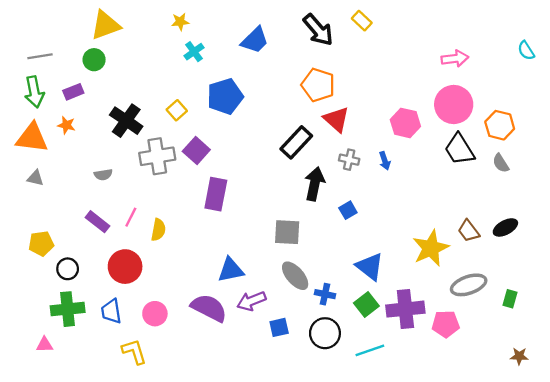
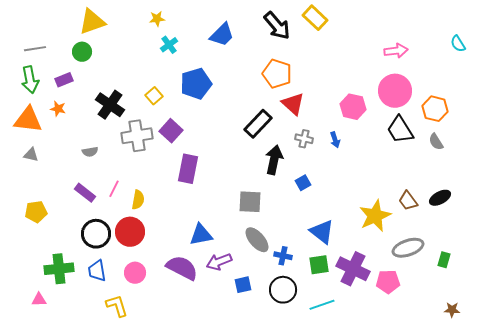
yellow rectangle: (362, 21) -> (315, 18), size x1.4
red circle: (125, 267) -> (130, 232), moved
black circle: (68, 269) -> (96, 234), moved, size x1.5
green square: (366, 304) -> (319, 265), turned 30
purple cross: (405, 309) -> (353, 269), turned 32

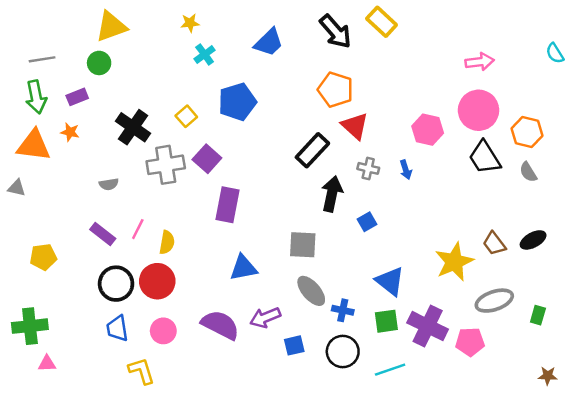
gray triangle: (31, 155) -> (17, 188), moved
blue triangle: (201, 235) -> (243, 268), moved
green cross: (59, 269) -> (30, 326), moved

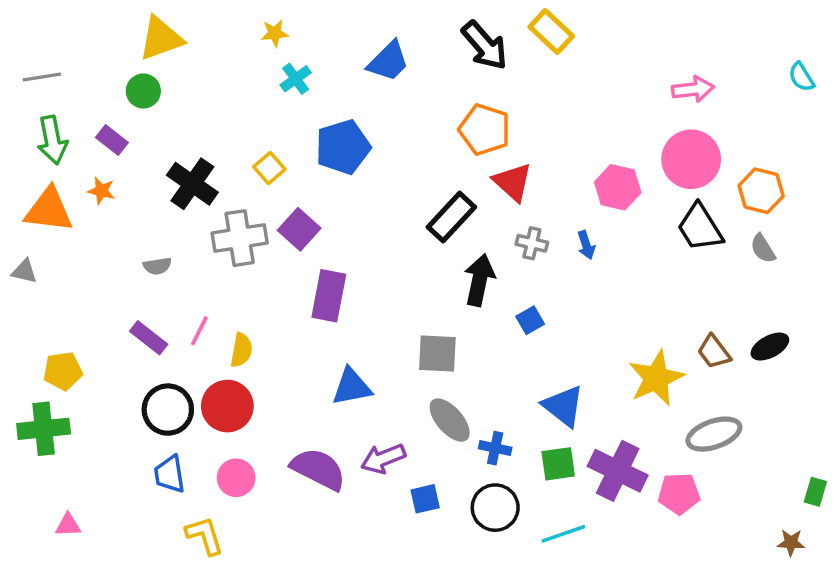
gray line: (42, 59) -> (42, 77), moved
purple rectangle: (77, 97) -> (112, 140), turned 60
green rectangle: (538, 315) -> (815, 492), moved
green cross: (30, 326) -> (44, 429), moved

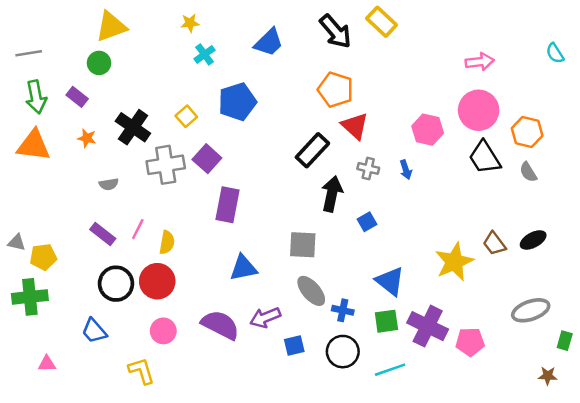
orange star: (101, 191) -> (87, 138), moved
gray triangle: (24, 271) -> (17, 242), moved
gray ellipse: (714, 434) -> (531, 310), moved
blue trapezoid: (170, 474) -> (94, 331), moved, turned -32

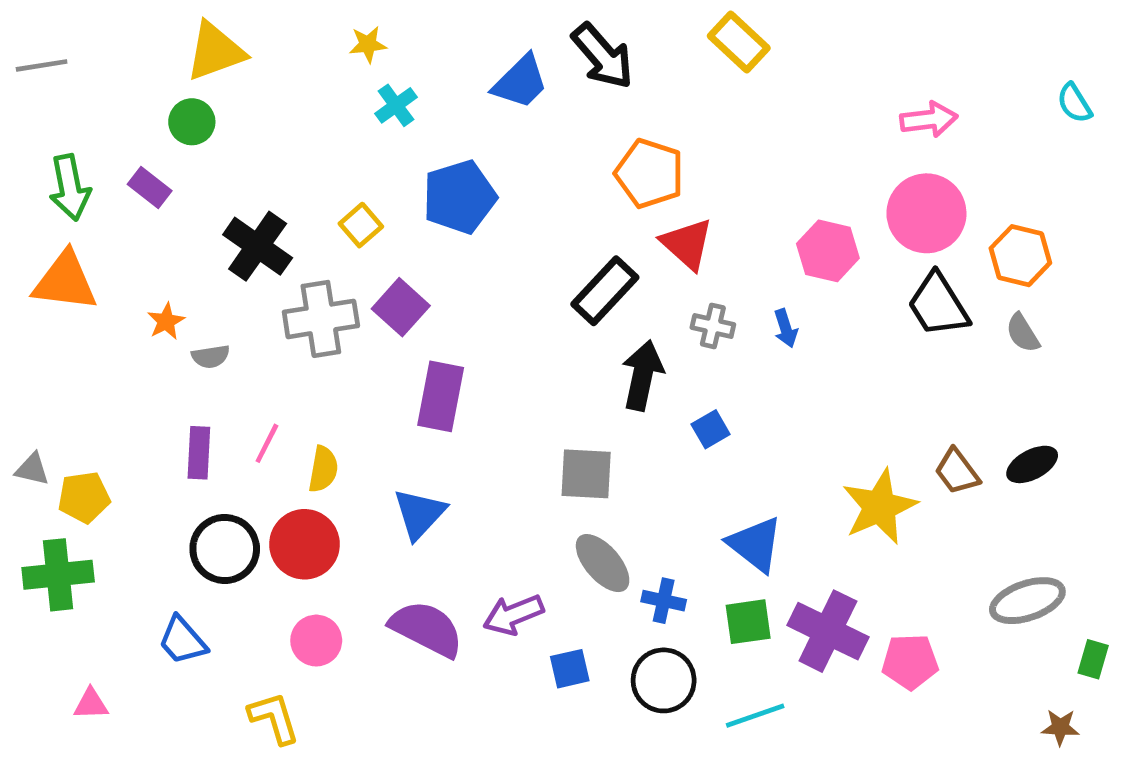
black arrow: (335, 31) -> (603, 56), moved
gray line: (29, 53) -> (42, 65), moved
orange star: (87, 138) -> (166, 321), moved, turned 30
purple rectangle: (103, 234) -> (199, 453), turned 55
blue triangle: (243, 268) -> (420, 514), moved, turned -36

